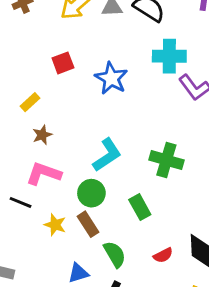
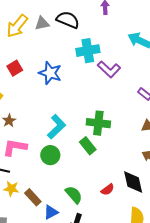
green rectangle: (140, 207) -> (88, 146), moved
brown rectangle: (88, 224) -> (33, 197), moved
yellow star: (55, 225) -> (11, 189), moved

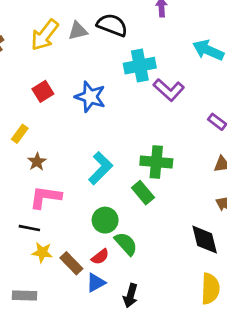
green circle: (50, 155) -> (105, 220), moved
red semicircle: (108, 190) -> (100, 257), moved
green semicircle: (74, 195) -> (126, 244), moved

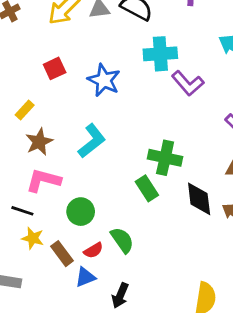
brown star: (37, 162) -> (39, 142), size x1.4
cyan L-shape: (101, 168) -> (92, 141), moved
green circle: (105, 220) -> (81, 212), moved
black diamond: (205, 240) -> (199, 199), moved

